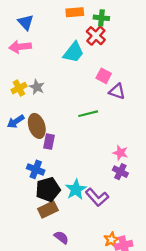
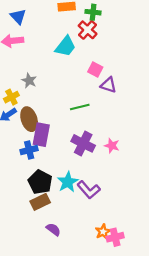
yellow cross: (19, 88) -> (11, 97), moved
purple rectangle: (49, 142) -> (41, 135), size x1.5
blue cross: (36, 169) -> (29, 150), moved, turned -35
purple cross: (120, 172) -> (83, 143), moved, size x1.5
black pentagon: (48, 189) -> (40, 182), turned -30

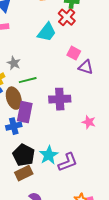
green line: (80, 107) -> (28, 80), moved
purple cross: (83, 143) -> (60, 99), moved, turned -30
purple L-shape: (89, 190) -> (68, 162), turned -70

